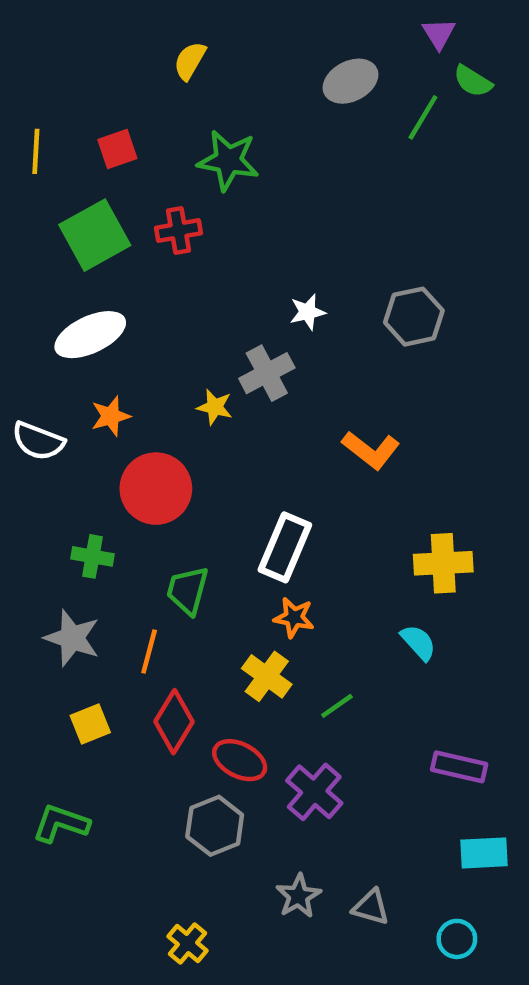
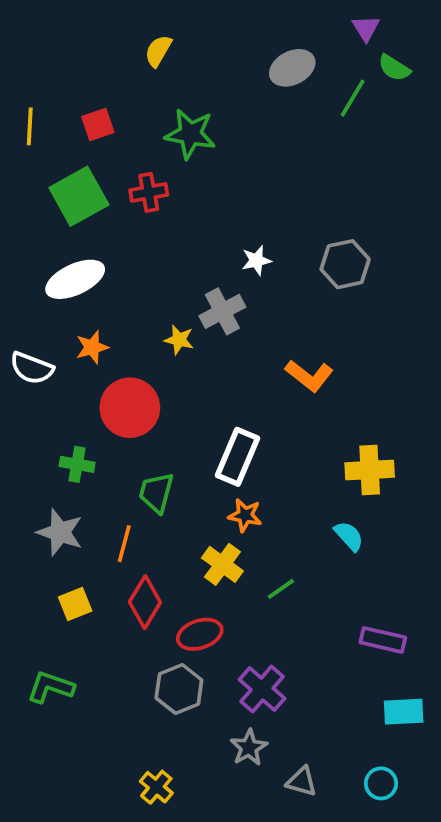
red ellipse: (240, 760) -> (200, 634), turned -45
purple cross: (314, 792) -> (262, 689), moved
gray triangle: (371, 907) -> (302, 782), moved

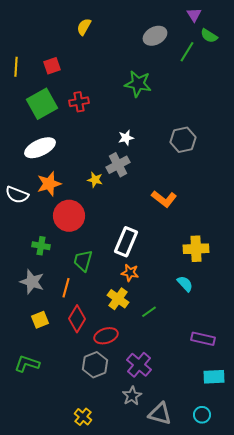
green star: (190, 134) -> (138, 84), moved
white star: (256, 260) -> (126, 138), moved
orange star: (92, 347) -> (49, 184), size x1.4
gray triangle: (302, 782) -> (160, 414), size x1.4

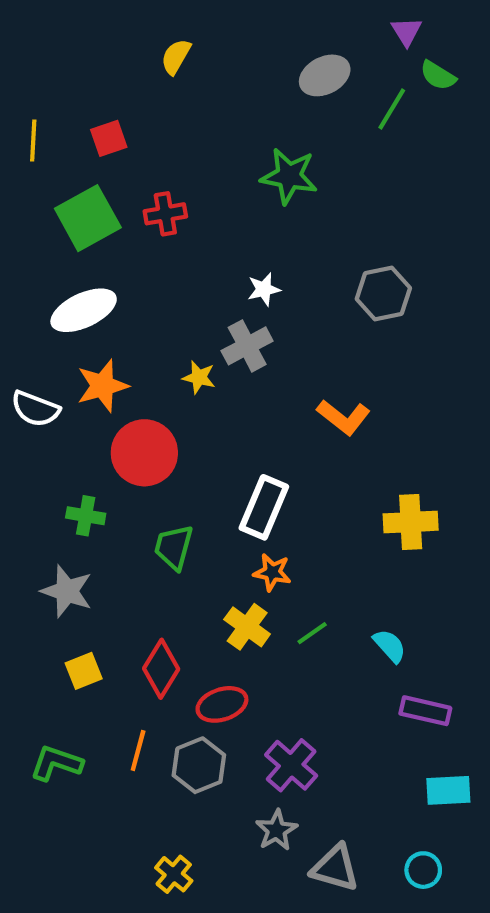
cyan semicircle: (185, 284) -> (390, 646), moved
orange line: (66, 288) -> (138, 751), moved
green line: (149, 312) -> (312, 633), moved

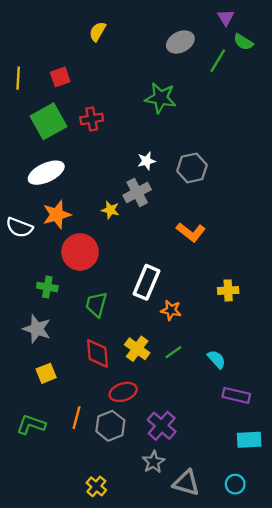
gray hexagon: (383, 293) -> (192, 168), moved
yellow cross: (411, 522) -> (228, 290), size x0.7
orange star: (272, 572) -> (171, 310), moved
red diamond: (161, 669) -> (98, 353), moved, turned -36

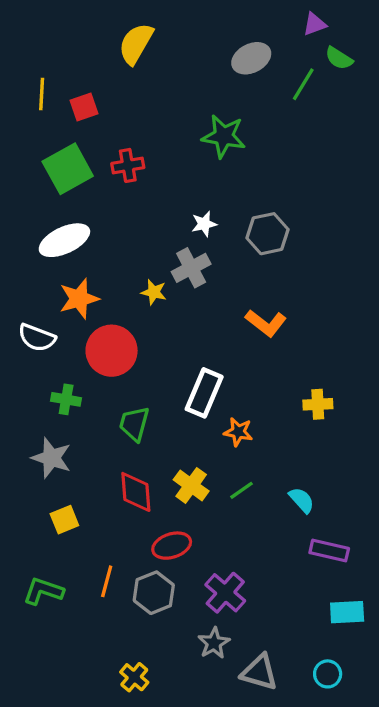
purple triangle: (226, 17) -> (315, 24), turned 42
yellow semicircle: (98, 31) -> (136, 44), size x1.5
yellow line: (18, 78) -> (42, 94), moved
white semicircle: (19, 227) -> (37, 338), moved

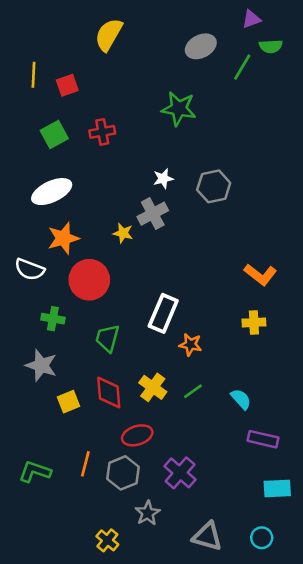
green semicircle: (339, 58) -> (271, 46), turned -35
green square: (68, 169) -> (54, 135), size x0.7
orange L-shape: (266, 323) -> (260, 275), moved
yellow square: (64, 520) -> (69, 402), moved
gray star: (214, 643) -> (148, 513), moved

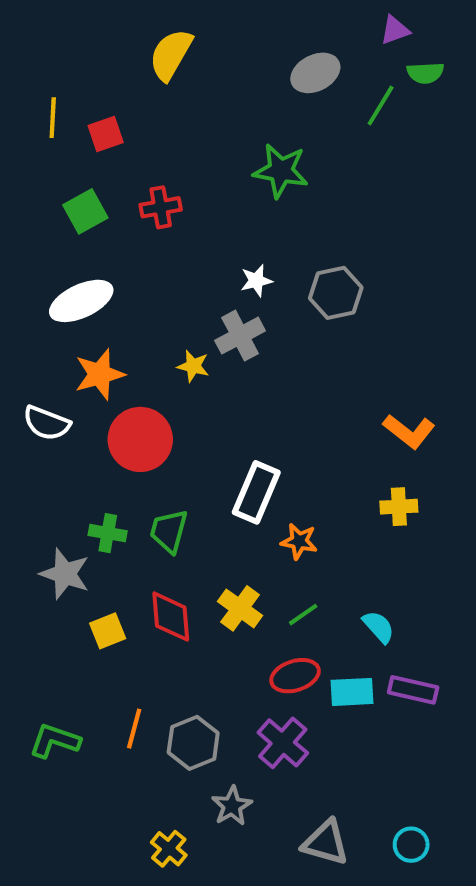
green cross: (53, 319) -> (108, 533), moved
red ellipse: (137, 435) -> (295, 676), moved
cyan rectangle: (277, 488) -> (352, 692), moved

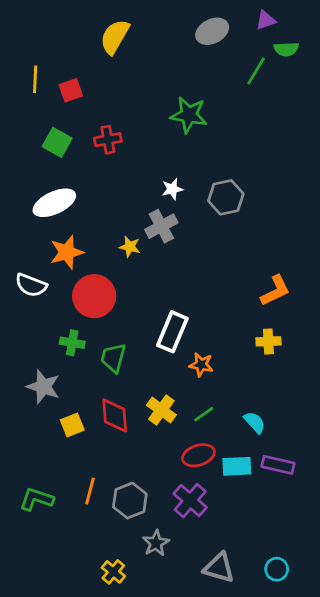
gray ellipse: (315, 73) -> (212, 31), moved
green square: (85, 211) -> (57, 142), turned -32
orange L-shape: (409, 431) -> (275, 291), turned -64
green cross: (108, 533) -> (72, 343), moved

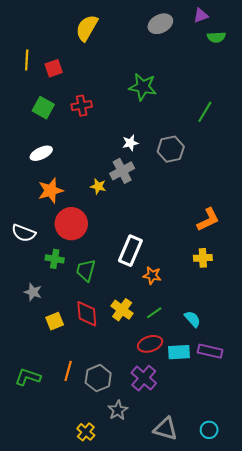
green line: (256, 71) -> (205, 112), moved
white ellipse: (54, 203) -> (41, 153), size x0.7
white semicircle: (31, 285) -> (24, 233), moved
gray star: (43, 387) -> (33, 292), size x0.7

